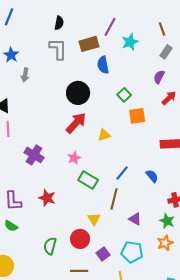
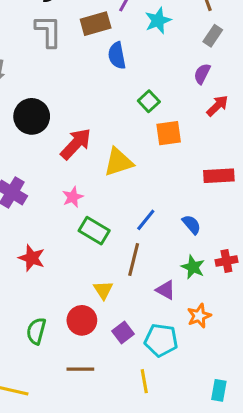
black circle: (78, 93) -> (32, 116), moved
yellow triangle: (104, 135) -> (118, 162), size x1.5
green star: (167, 221) -> (193, 267), moved
orange star: (165, 243) -> (199, 316), moved
purple square: (103, 254) -> (123, 333), moved

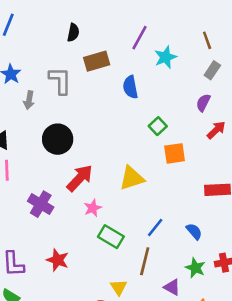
brown rectangle: (96, 24) -> (97, 61), moved
gray L-shape: (48, 31) -> (60, 81), moved
red arrow: (76, 144) -> (80, 178), moved

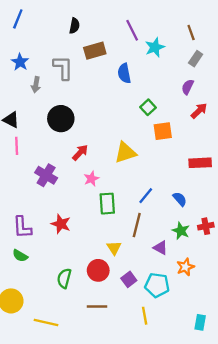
purple line: (140, 38) -> (132, 30), turned -55
red arrow: (80, 178) -> (80, 153), size x0.7
green rectangle: (111, 237) -> (107, 204), turned 55

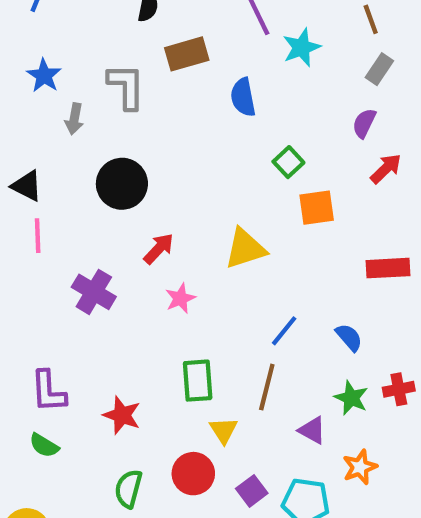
green rectangle: (107, 204) -> (198, 381), moved
red star: (61, 224) -> (122, 415), moved

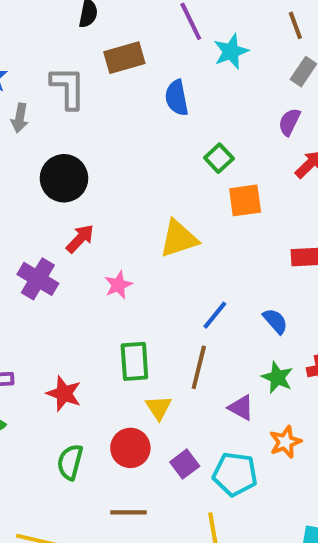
red arrow: (159, 249) -> (80, 239), moved

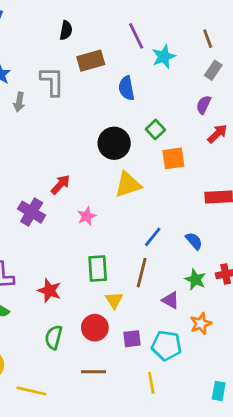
black circle: (64, 178) -> (114, 143), moved
purple square: (185, 464) -> (132, 339), turned 30

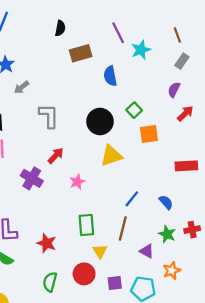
gray L-shape: (52, 81) -> (49, 116), moved
gray arrow: (19, 102) -> (22, 87), turned 42

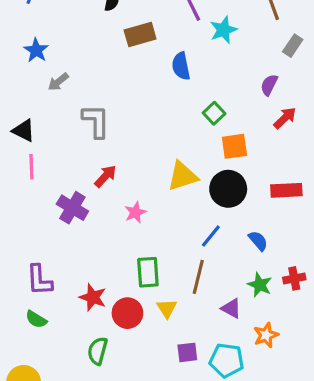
gray rectangle: (182, 61) -> (293, 46), moved
black circle: (100, 121) -> (228, 189), moved
red circle: (84, 274) -> (127, 313), moved

